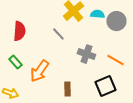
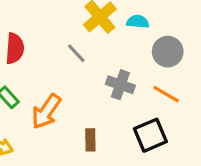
gray circle: (116, 21) -> (168, 52), moved

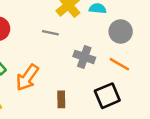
gray line: (76, 53) -> (50, 33), turned -35

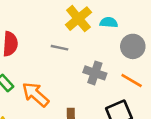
orange arrow: (27, 78) -> (35, 94), turned 96

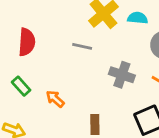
orange arrow: (35, 94) -> (55, 99), size x0.6

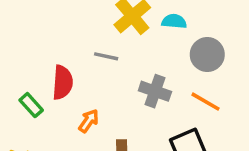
red semicircle: (27, 42) -> (63, 82), moved
orange arrow: (55, 99) -> (89, 121), moved, turned 84

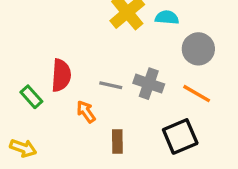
gray line: (106, 56) -> (111, 85), moved
orange arrow: (89, 121) -> (86, 112), turned -70

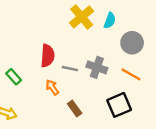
cyan semicircle: (167, 17) -> (110, 20), turned 105
red semicircle: (61, 75) -> (48, 56), moved
brown rectangle: (117, 141) -> (75, 108), turned -35

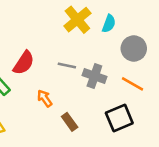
red semicircle: (48, 56) -> (24, 63), moved, turned 30
gray line: (70, 69) -> (67, 66), moved

